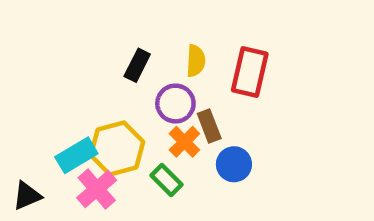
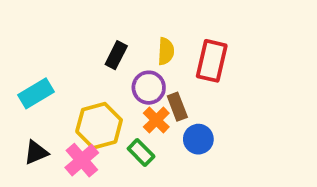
cyan rectangle: (76, 155) -> (36, 93), moved
black triangle: (27, 196) -> (36, 152), moved

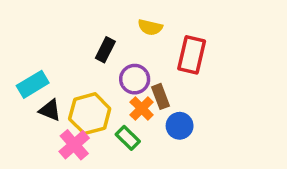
yellow semicircle: (166, 51) -> (150, 27), moved, turned 100
black triangle: (36, 152) -> (50, 110), moved, turned 45

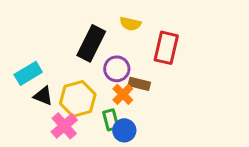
black rectangle: (105, 50) -> (91, 43), size x1.6
brown rectangle: (161, 96) -> (139, 84), turned -55
blue circle: (180, 126) -> (124, 130), moved
green rectangle: (128, 138) -> (111, 120), turned 30

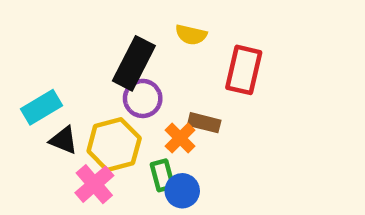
purple circle: (117, 69) -> (143, 98), moved

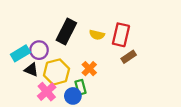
yellow semicircle: (191, 35) -> (97, 35), moved
purple circle: (143, 98) -> (39, 50), moved
brown rectangle: (204, 123) -> (129, 57), moved, turned -48
blue circle: (182, 191) -> (73, 96), moved

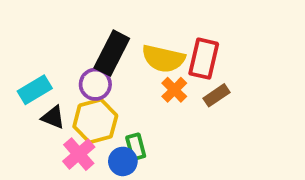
yellow semicircle: (97, 35) -> (163, 59), size x1.6
purple circle: (39, 50) -> (95, 84), moved
orange cross: (89, 69) -> (174, 90), moved

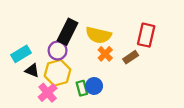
red rectangle: (204, 59) -> (146, 35), moved
blue circle: (123, 161) -> (94, 86), moved

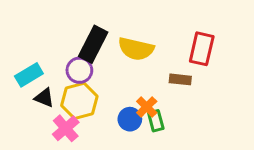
orange cross: (105, 54) -> (147, 107), moved
brown rectangle: (131, 57) -> (180, 79), turned 40
green rectangle: (82, 88) -> (156, 121), moved

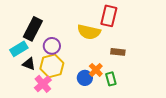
black rectangle: (93, 44) -> (33, 29), moved
red rectangle: (202, 49) -> (109, 16), moved
green rectangle: (156, 121) -> (111, 79), moved

